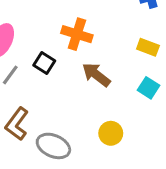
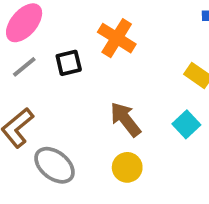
black square: (44, 63) -> (69, 63), turned 30
brown arrow: (96, 75) -> (125, 119), moved

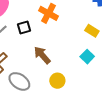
brown arrow: (125, 119) -> (42, 55), moved

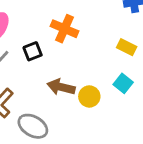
brown arrow: (42, 55) -> (61, 87), turned -30
yellow circle: (57, 81) -> (89, 96), moved

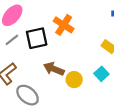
black square: (33, 51) -> (37, 38), size x1.5

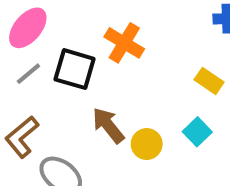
black square: (37, 38) -> (75, 69), turned 30
brown arrow: (54, 69) -> (108, 125), turned 30

